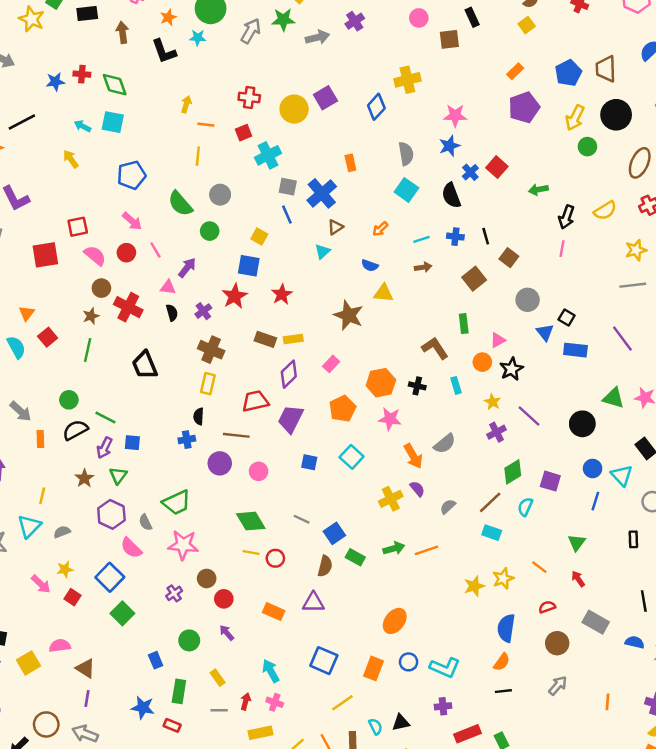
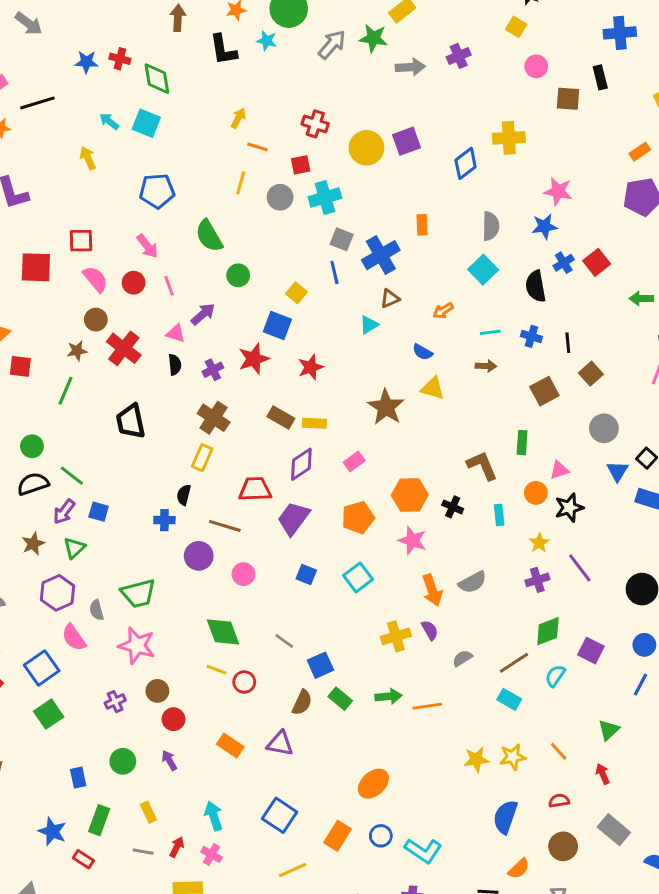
gray circle: (220, 195) -> (280, 197), moved
red square: (48, 337) -> (20, 366), turned 36
orange semicircle: (502, 662) -> (519, 869), moved

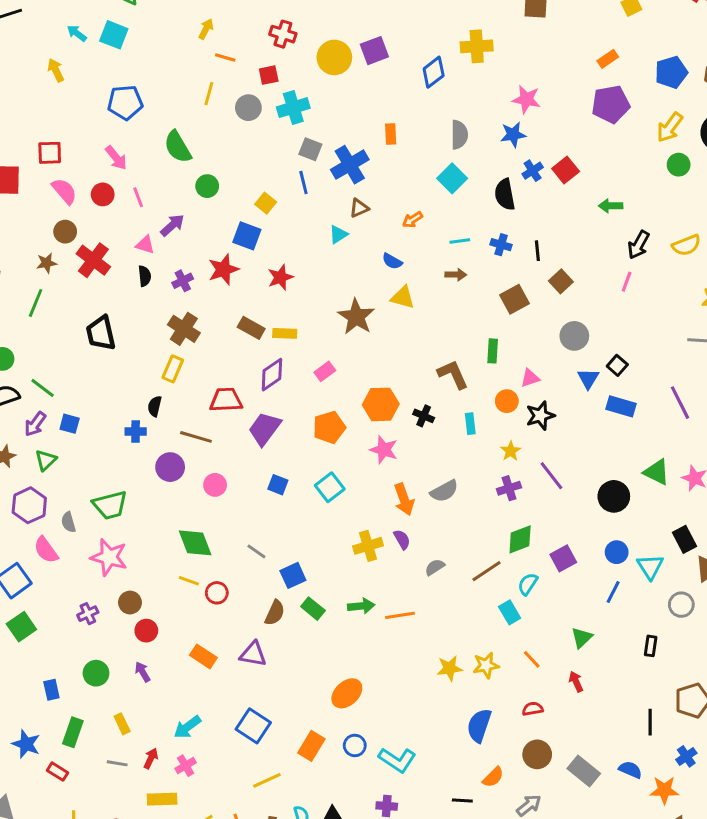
purple square: (591, 651) -> (563, 558), turned 35
cyan rectangle: (509, 699) -> (510, 612), moved, turned 30
cyan arrow: (214, 816) -> (187, 727), turned -108
gray rectangle: (614, 830) -> (584, 771), moved
pink cross: (211, 854) -> (186, 766), turned 30

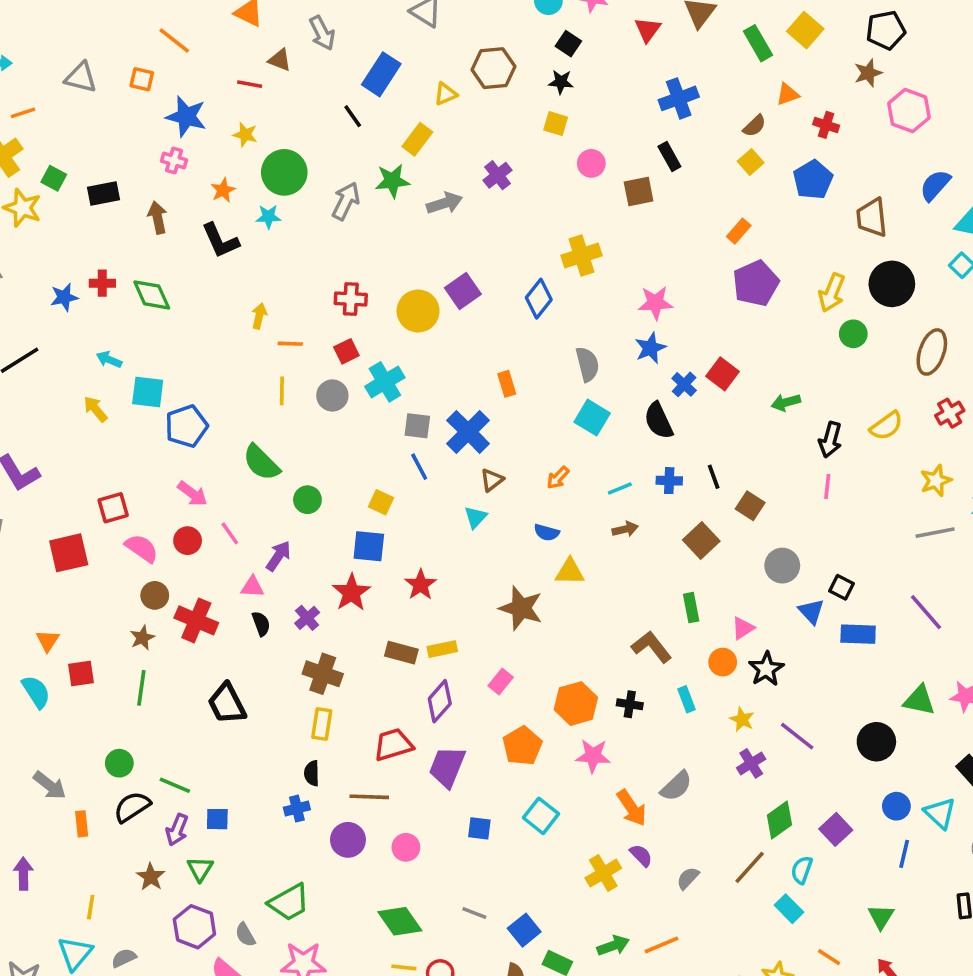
cyan square: (114, 35) -> (148, 392), moved
blue pentagon: (671, 72) -> (813, 180), moved

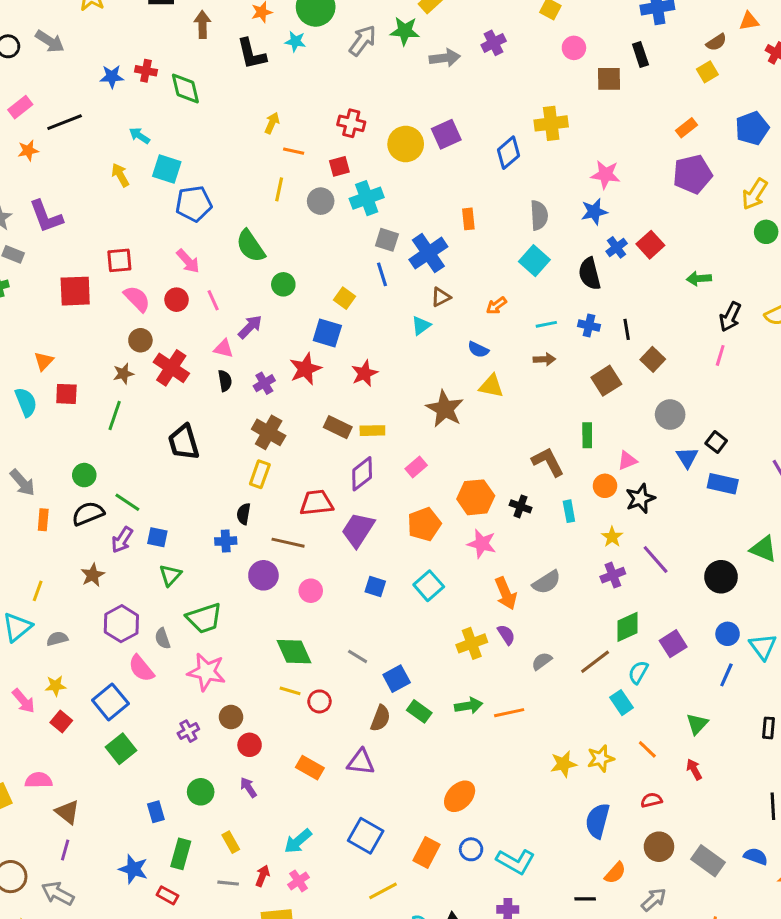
blue pentagon: (813, 180) -> (752, 128), moved
green triangle: (200, 869) -> (170, 575), moved

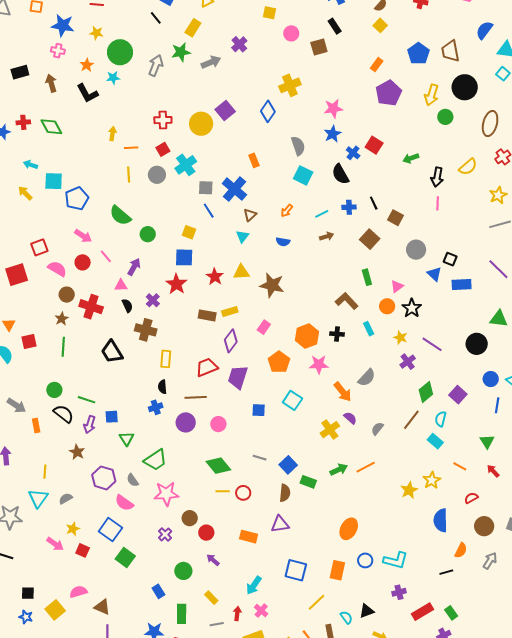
yellow triangle: (491, 386) -> (241, 272), moved
brown cross: (269, 432) -> (146, 330), moved
black semicircle: (88, 514) -> (63, 414), turned 75

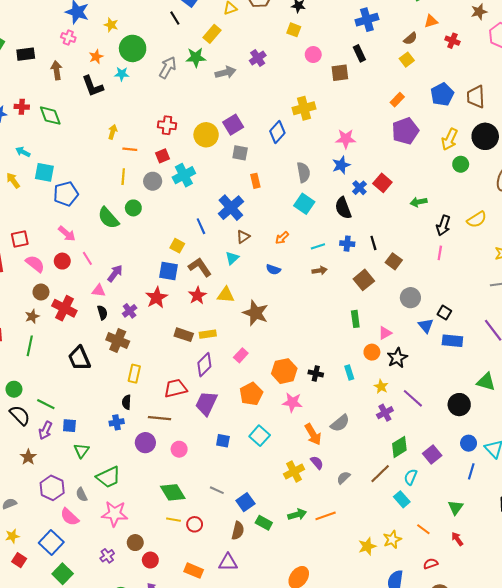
gray square: (206, 188) -> (240, 153), moved
green circle: (148, 234) -> (133, 208), moved
brown L-shape: (347, 301) -> (200, 267), moved

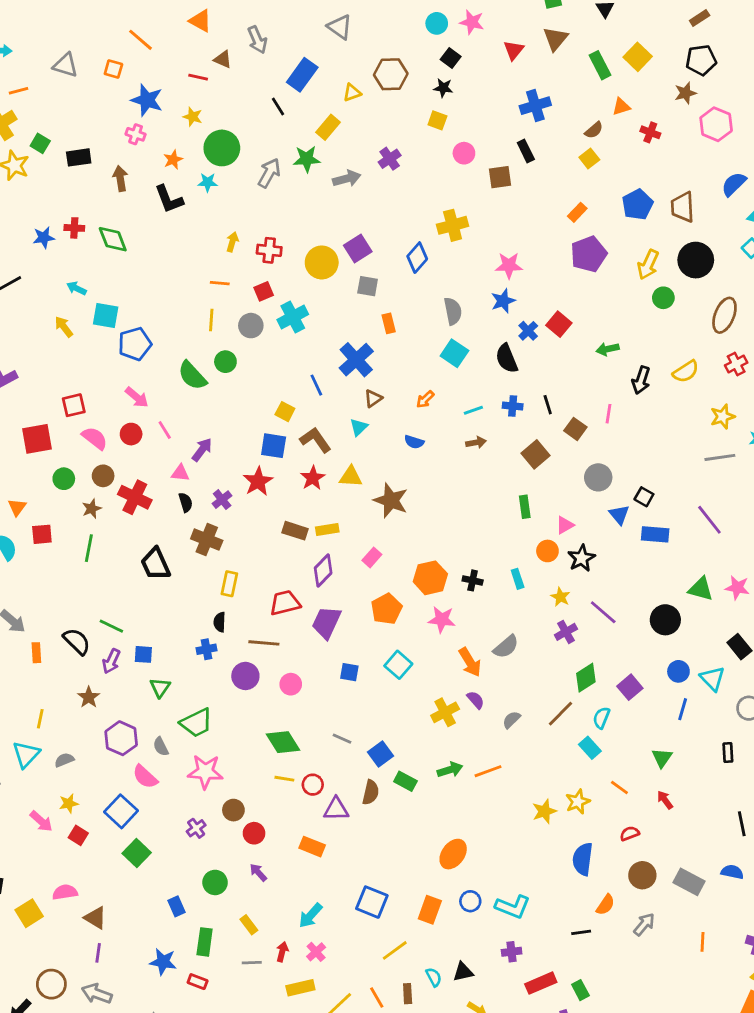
yellow arrow: (113, 132) -> (232, 242), moved
pink line: (440, 253) -> (609, 414), moved
green circle: (14, 389) -> (64, 479), moved
purple triangle: (228, 562) -> (336, 809), moved

